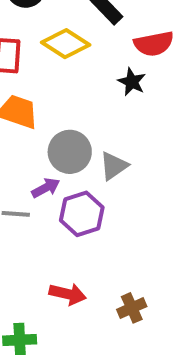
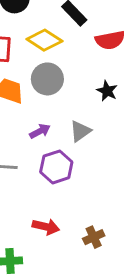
black star: (132, 82) -> (107, 91), moved
gray circle: (70, 152) -> (47, 79), moved
purple arrow: (46, 188) -> (40, 131), moved

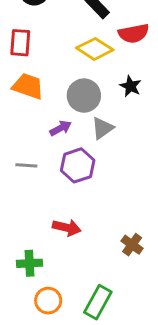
yellow diamond: (44, 40) -> (95, 49), moved
gray circle: (47, 79) -> (84, 96), moved
brown cross: (94, 237) -> (132, 245), moved, turned -30

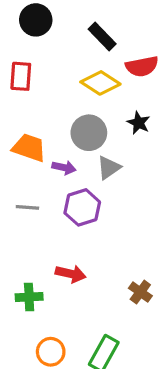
orange trapezoid: (28, 86) -> (29, 148), moved
purple arrow: (61, 128) -> (64, 168), turned 40
green cross: (30, 263) -> (29, 297), moved

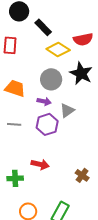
black rectangle: (102, 37) -> (43, 27), moved
black star: (139, 123) -> (81, 73), size x1.6
purple arrow: (64, 168) -> (44, 101), moved
gray triangle: (109, 168) -> (67, 110), moved

